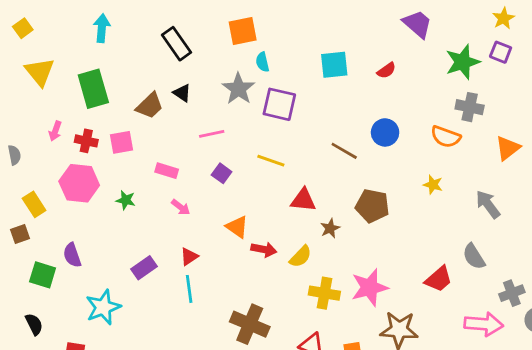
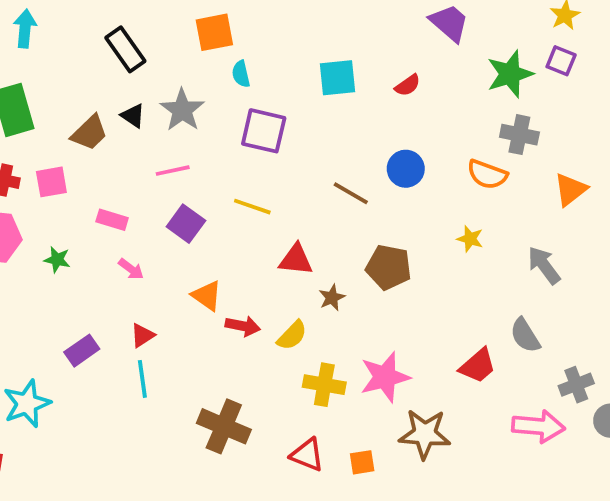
gray star: (238, 89) -> (182, 110), moved
purple square: (222, 173) -> (186, 224), size x1.4

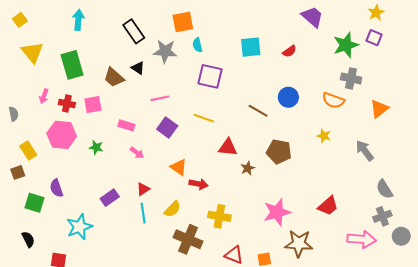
gray star: (182, 110) -> (165, 51), moved, turned -30
brown trapezoid: (89, 133) -> (114, 77), turned 85
yellow semicircle: (292, 335) -> (172, 209), moved
gray semicircle: (525, 335) -> (384, 189), moved
yellow cross: (324, 385) -> (219, 216), moved

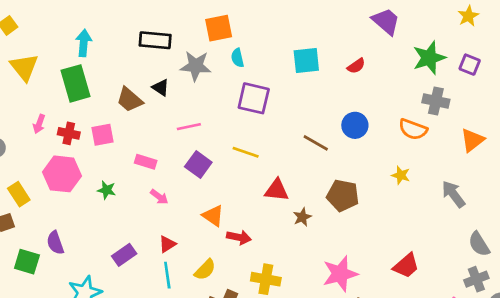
cyan arrow: (78, 20) -> (84, 43), moved
black rectangle: (134, 31) -> (155, 40), turned -50
purple square: (374, 38) -> (470, 65), moved

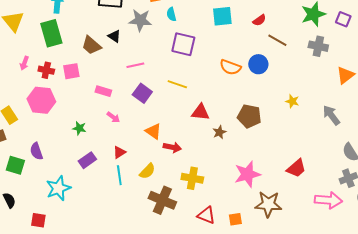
orange semicircle: (413, 129) -> (230, 67), moved
brown line: (316, 143) -> (277, 40), moved
green star: (107, 190) -> (79, 128), moved

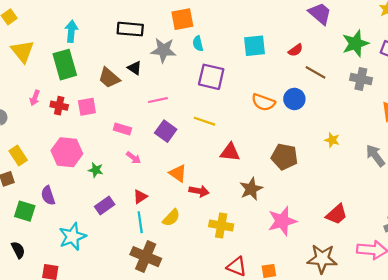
pink hexagon: (41, 100) -> (67, 152), moved
brown star: (219, 132) -> (251, 189), moved, size x1.5
brown cross: (162, 200) -> (146, 257), moved
brown star: (268, 204) -> (322, 259), moved

